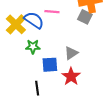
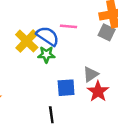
green star: (33, 47) -> (46, 55), moved
red star: (71, 76) -> (98, 91), moved

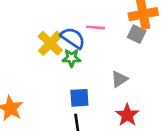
blue square: (66, 88) -> (79, 98), moved
red star: (98, 91) -> (127, 115), moved

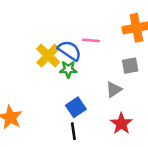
gray square: (137, 34) -> (130, 66), moved, turned -36
blue square: (79, 98) -> (76, 107), turned -30

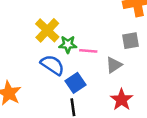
pink line: (91, 40) -> (88, 51), moved
blue semicircle: (70, 50) -> (52, 65), moved

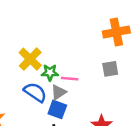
gray triangle: (114, 65) -> (59, 92), moved
blue square: (75, 83) -> (57, 109), turned -36

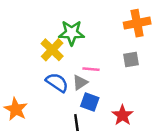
green star: (50, 73) -> (72, 33), moved, size x1.5
blue square: (57, 109) -> (90, 102), moved

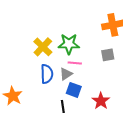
green star: (72, 33) -> (69, 44), moved
blue semicircle: (57, 83) -> (47, 74), turned 54

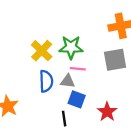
gray square: (108, 55) -> (115, 60), size x1.5
gray triangle: (66, 74) -> (68, 81), turned 40

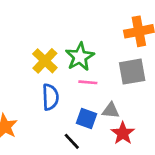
green star: (71, 47) -> (80, 57), turned -30
gray triangle: (68, 81) -> (111, 110), moved
black line: (64, 119) -> (72, 141), turned -35

